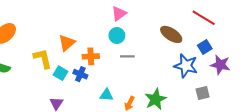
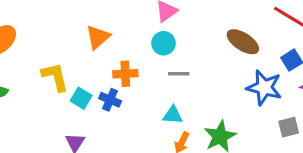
orange triangle: (67, 43) -> (98, 37), moved
cyan triangle: (106, 95) -> (173, 115), moved

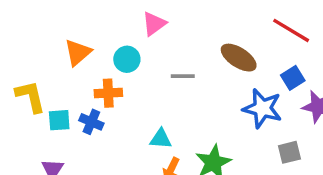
cyan circle: (164, 43) -> (127, 59), moved
gray line: (179, 74) -> (183, 76), moved
cyan square: (81, 98) -> (59, 120), turned -35

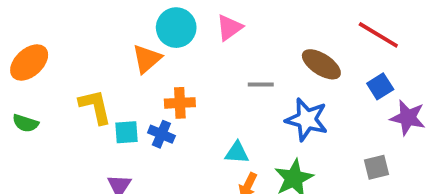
cyan circle: (127, 59) -> (176, 28), moved, size x1.4
blue star: (262, 108) -> (307, 119), moved

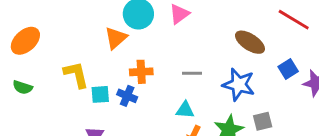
gray line: (261, 85) -> (192, 73), moved
blue square: (380, 86) -> (288, 69), moved
gray square: (377, 167) -> (263, 121), moved

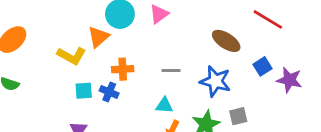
yellow L-shape: (76, 75) -> (72, 56), moved, turned 132

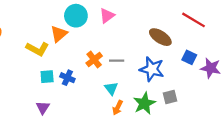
blue square: (262, 66) -> (189, 57), turned -32
orange cross: (123, 69) -> (94, 60), moved, turned -35
cyan triangle: (164, 105) -> (111, 88), turned 48

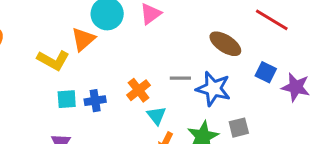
orange cross: (94, 60) -> (139, 90), moved
gray line: (117, 61) -> (180, 78), moved
blue cross: (67, 78) -> (95, 101), turned -32

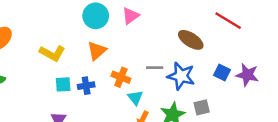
orange triangle: (83, 39) -> (97, 51), moved
blue square: (266, 72) -> (222, 72), moved
orange cross: (139, 90) -> (121, 77), turned -30

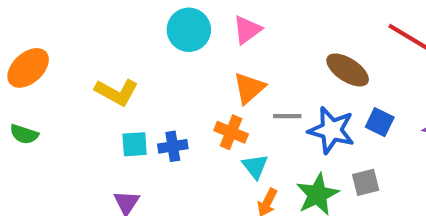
orange triangle: (97, 51) -> (249, 88), moved
blue square: (222, 72) -> (380, 122), moved

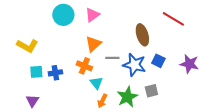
brown ellipse: (348, 70) -> (142, 35), turned 40

